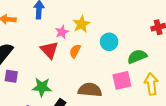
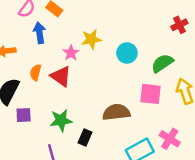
yellow star: (81, 24) -> (91, 39), turned 30
orange semicircle: (75, 51) -> (36, 72), moved
pink square: (122, 80) -> (151, 94), turned 30

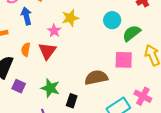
cyan circle: (127, 53) -> (112, 20), moved
red triangle: (61, 76) -> (47, 51), turned 36
purple square: (24, 115) -> (19, 86), turned 32
green star: (61, 120) -> (50, 88), turned 30

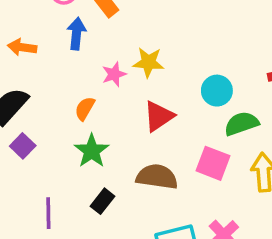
orange semicircle: (26, 50) -> (85, 108), moved
red triangle: (47, 51) -> (159, 116), moved
green star: (50, 88) -> (92, 151), moved

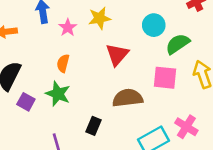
pink star: (114, 74) -> (68, 28), moved
green star: (92, 151) -> (58, 94), moved

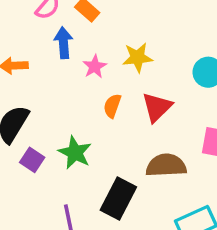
orange semicircle: (63, 63) -> (112, 106), moved
black rectangle: (93, 126) -> (118, 199), size x1.6

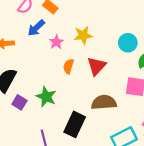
blue arrow: (63, 43) -> (36, 28), turned -126

